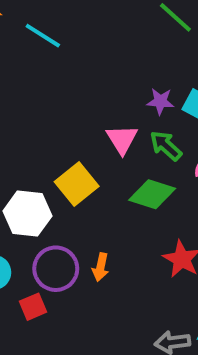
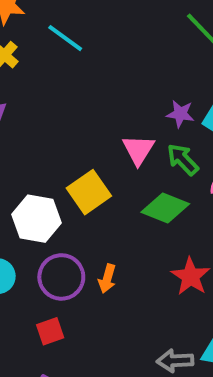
red square: (33, 307) -> (50, 331), moved

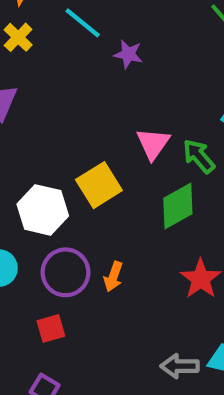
purple star: (180, 114) -> (128, 54), moved
green diamond: (165, 208) -> (178, 206), turned -54

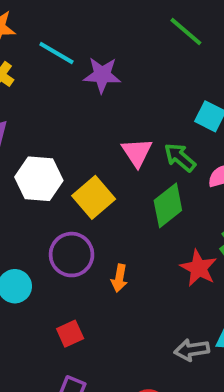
purple star: (128, 54) -> (102, 75), size x1.4
white hexagon: (43, 210) -> (39, 179), moved
purple circle: (66, 272) -> (72, 255), moved

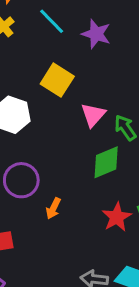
purple star: (102, 75) -> (96, 34), moved
yellow square: (94, 197) -> (57, 80), moved, turned -32

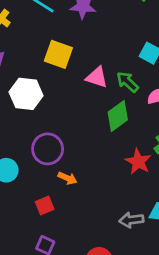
pink triangle: (93, 115) -> (97, 77), turned -40
orange arrow: (53, 208) -> (67, 178), moved, turned -78

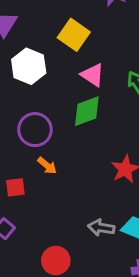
pink triangle: (97, 77) -> (93, 75), moved
green diamond: (118, 116) -> (87, 111), moved

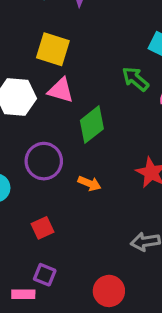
pink triangle: (93, 75) -> (61, 90), moved
orange arrow: (47, 166) -> (89, 183), moved

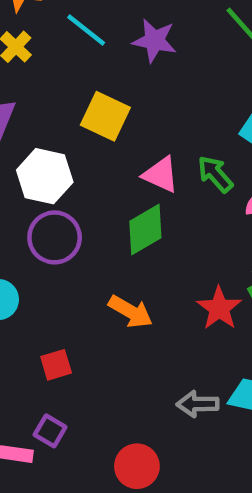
pink triangle: (61, 90) -> (161, 175), moved
purple circle: (44, 161) -> (55, 237), moved
orange arrow: (89, 183) -> (131, 312), size x1.4

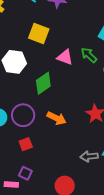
green diamond: (145, 229) -> (43, 83), moved
purple circle: (55, 237) -> (23, 115), moved

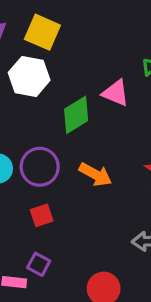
yellow square: (39, 33) -> (42, 32), moved
pink triangle: (65, 57) -> (116, 93), moved

